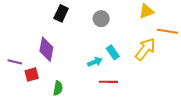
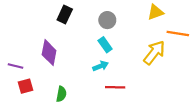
cyan rectangle: (113, 52) -> (105, 45), moved
red square: (32, 74) -> (26, 86), moved

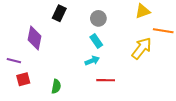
purple diamond: (49, 53) -> (35, 38), moved

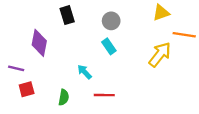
black rectangle: (59, 13) -> (67, 15), turned -42
cyan arrow: (92, 61) -> (85, 72), moved, turned -112
red line: (106, 80) -> (104, 95), moved

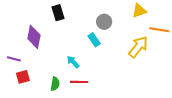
gray circle: (111, 21) -> (104, 22), moved
red line: (104, 95) -> (79, 82), moved

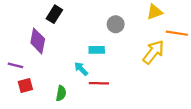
black rectangle: (58, 13) -> (54, 14), moved, turned 49
cyan rectangle: (94, 40) -> (97, 50), moved, turned -56
red line: (79, 82) -> (99, 83), moved

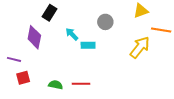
cyan arrow: (81, 69) -> (72, 34), moved
red line: (99, 83) -> (81, 84), moved
green semicircle: (61, 93) -> (56, 85), turned -88

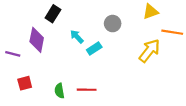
cyan rectangle: (88, 45) -> (94, 48), turned -32
purple line: (14, 59) -> (13, 54), moved
green semicircle: (56, 85) -> (59, 91), turned -112

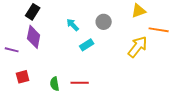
black rectangle: (53, 14) -> (33, 12), moved
cyan arrow: (77, 37) -> (73, 25), moved

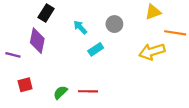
black rectangle: (33, 12) -> (46, 13), moved
yellow arrow: (138, 47) -> (152, 52), turned -145
green semicircle: (55, 84) -> (60, 92), turned 56

